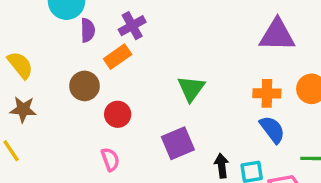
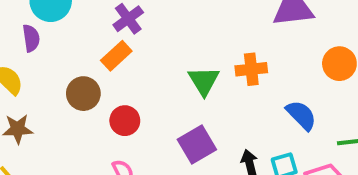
purple semicircle: (88, 30) -> (31, 38), moved
orange cross: (267, 93) -> (251, 69), moved

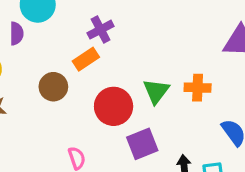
red circle: (125, 121) -> (114, 106), moved, size x1.5

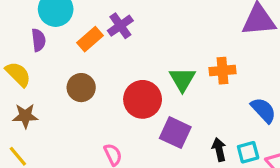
orange rectangle: (86, 59) -> (90, 39), moved
purple square: (142, 144) -> (175, 133), turned -36

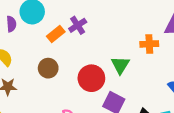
purple semicircle: (38, 40) -> (11, 24), moved
orange cross: (223, 71) -> (149, 44), moved

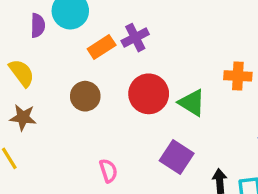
green triangle: (120, 65) -> (192, 103), turned -36
red circle: (91, 78) -> (149, 94), moved

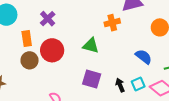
orange rectangle: (102, 47) -> (27, 39), moved, turned -49
red circle: (149, 94) -> (52, 50), moved

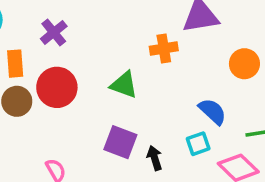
cyan square: (138, 84) -> (198, 144), moved
black arrow: (120, 85) -> (155, 158), moved

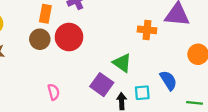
green triangle: (124, 85) -> (122, 63), moved
cyan square: (198, 144) -> (142, 93), moved

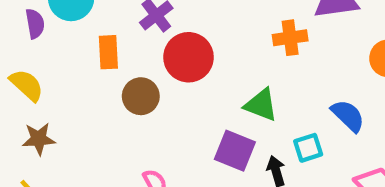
red circle: (69, 37) -> (189, 57), moved
brown circle: (40, 39) -> (141, 96), moved

